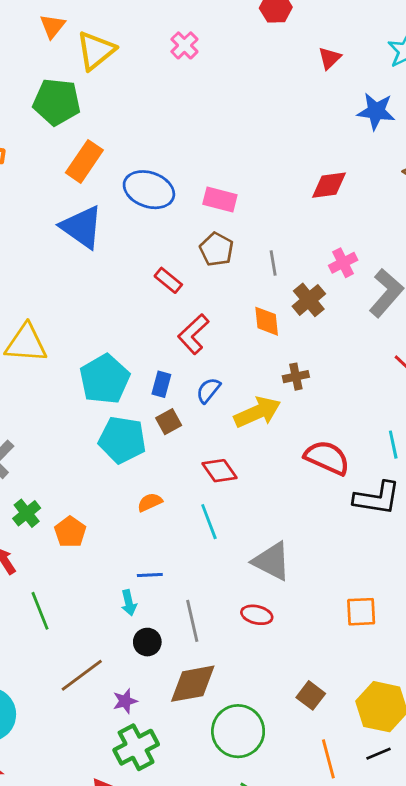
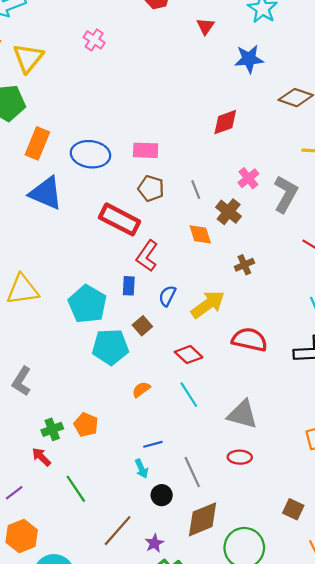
red rectangle: (168, 280) -> (120, 219), size x1.8
brown cross: (296, 377) -> (244, 265), moved
blue rectangle: (161, 384) -> (129, 286), moved
red semicircle: (327, 458) -> (250, 340), moved
green cross: (27, 513) -> (52, 429), moved, turned 30

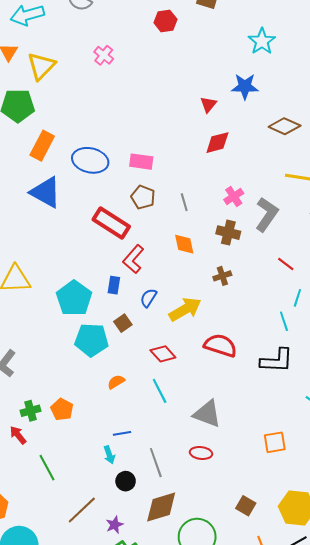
red triangle: (205, 26) -> (208, 104), moved
brown cross: (229, 212) -> (228, 233), moved, turned -30

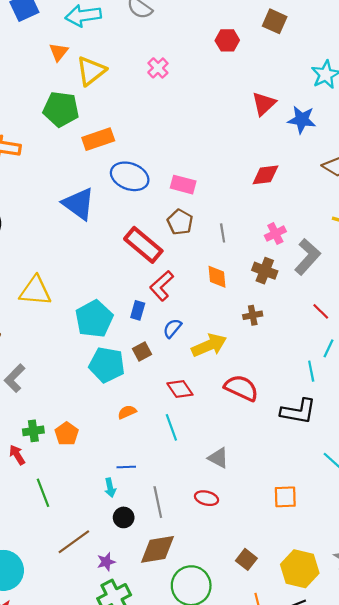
red triangle: (208, 104) -> (264, 104), moved, size x1.4
orange rectangle: (42, 146) -> (98, 139), moved, turned 36
gray triangle: (207, 414) -> (218, 458), size x0.7

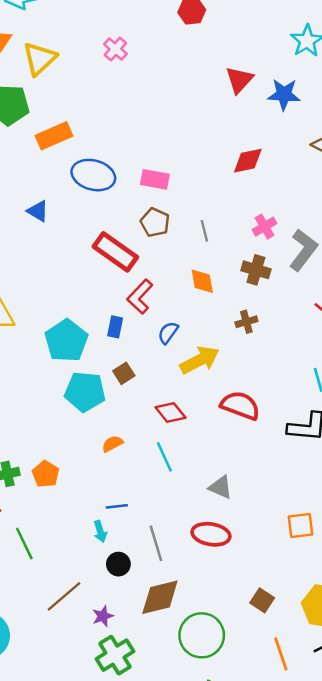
blue triangle: (79, 204) -> (38, 211), size x0.6
blue semicircle: (172, 328) -> (168, 333), moved
red ellipse: (207, 498) -> (211, 534), size x1.4

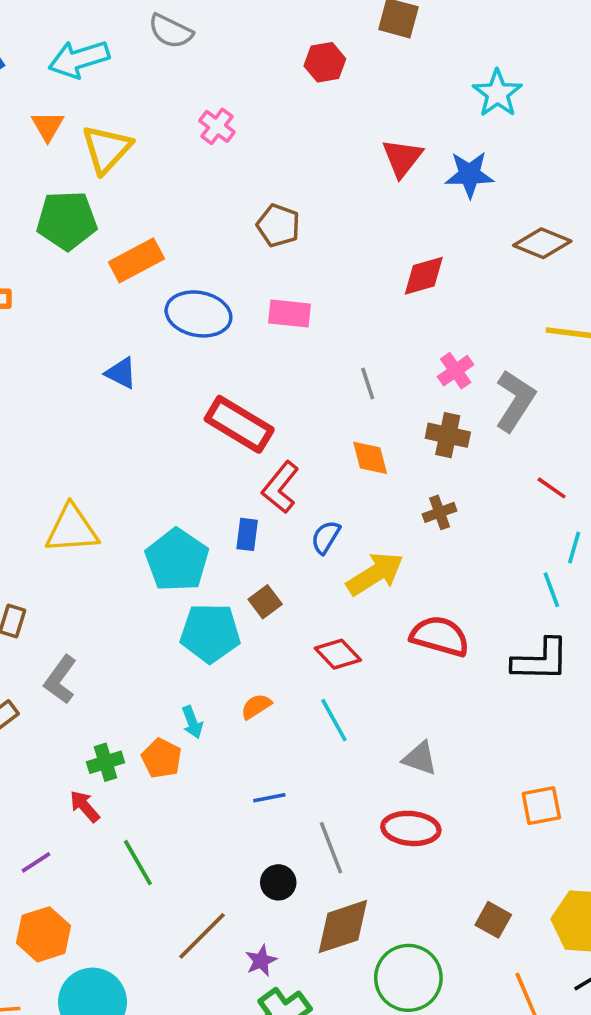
brown pentagon: (155, 222) -> (278, 225), moved
cyan arrow: (100, 531) -> (192, 722), moved

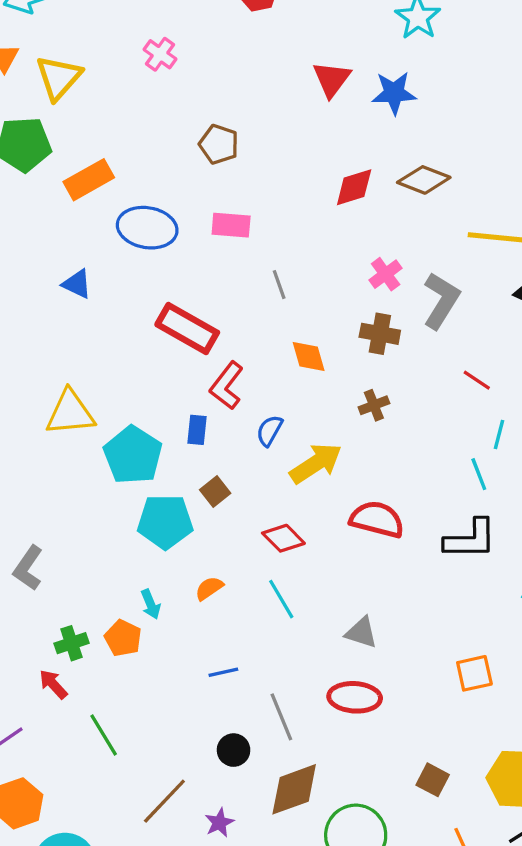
brown diamond: (542, 243) -> (424, 180), moved
gray line: (368, 384) -> (279, 285), moved
yellow triangle: (72, 529) -> (70, 413), moved

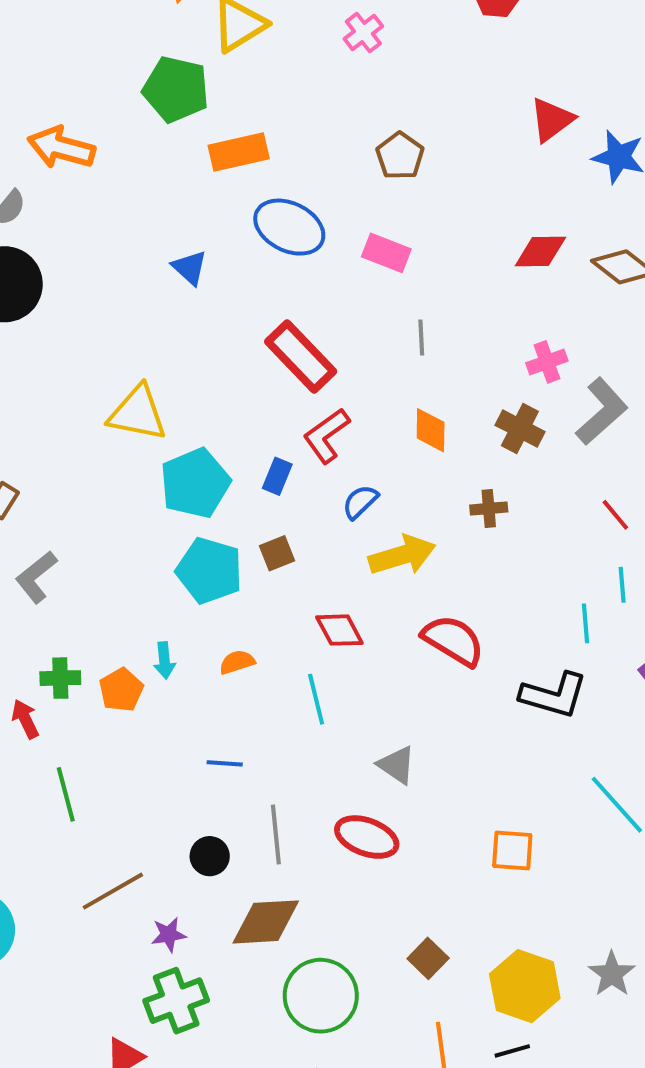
cyan line: (499, 434) -> (622, 585), turned -36

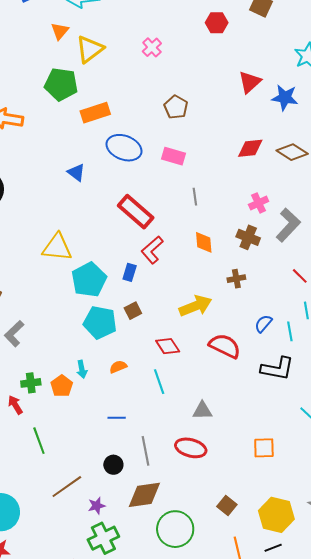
blue semicircle: (360, 502) -> (263, 324), moved
gray triangle: (397, 765) -> (202, 411), turned -30

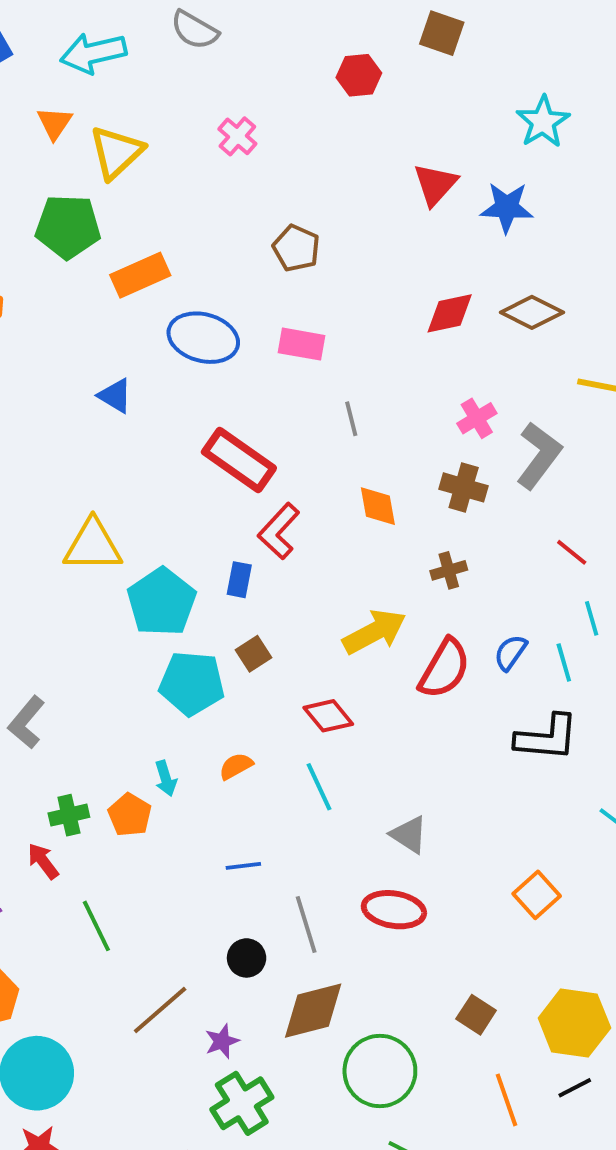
red semicircle: (225, 346) -> (444, 669), moved, turned 100
gray triangle: (202, 411) -> (409, 835), turned 40
orange square: (264, 448) -> (537, 895), turned -35

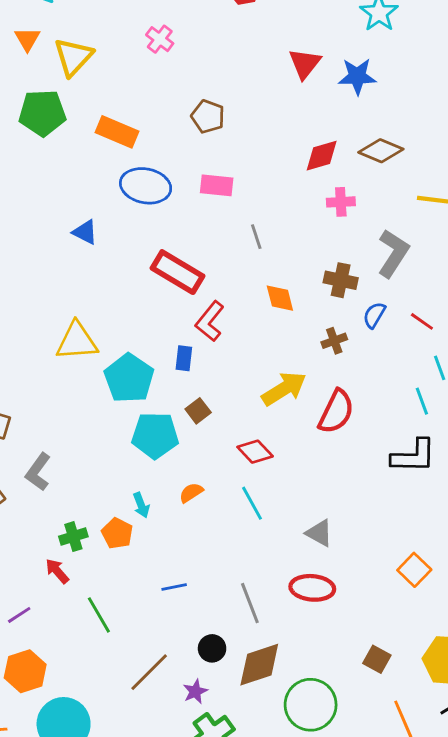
orange rectangle: (140, 275) -> (117, 132), moved, turned 51
pink cross: (477, 418) -> (341, 202), moved, turned 32
blue semicircle: (510, 653) -> (374, 315), moved
blue line: (243, 866) -> (174, 587), moved
black circle: (247, 958) -> (212, 648), moved

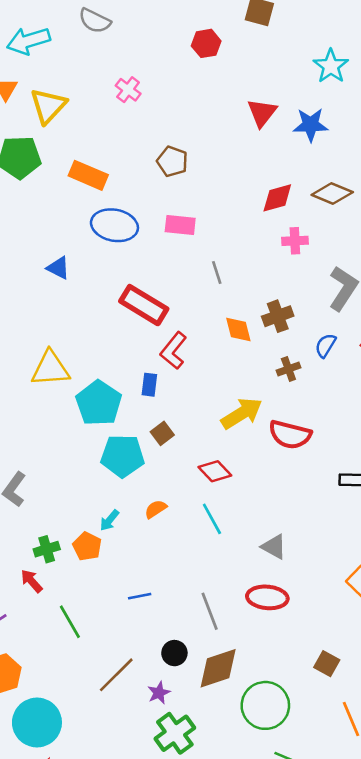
brown cross: (341, 280) -> (278, 316), moved, turned -32
red semicircle: (336, 412) -> (290, 435), turned 78
cyan arrow: (141, 505) -> (109, 520), turned 60

